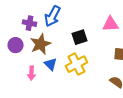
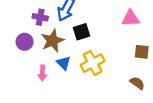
black square: (80, 37) -> (81, 32), moved

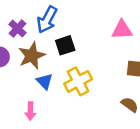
purple cross: (40, 17) -> (17, 29), turned 32
pink arrow: (42, 73) -> (30, 111), moved

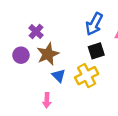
blue arrow: (47, 20) -> (94, 24), moved
black square: (65, 45) -> (96, 51), moved

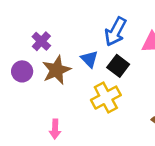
black square: (96, 51) -> (118, 66), turned -35
blue triangle: (59, 76) -> (89, 59), moved

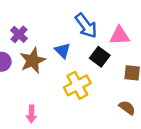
blue arrow: (115, 32) -> (86, 26), turned -65
black square: (118, 66) -> (100, 57), moved

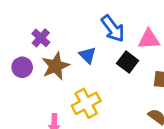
yellow cross: (77, 85) -> (86, 103), moved

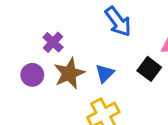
blue arrow: (113, 29) -> (118, 22), moved
blue triangle: (88, 55) -> (105, 73), moved, turned 30

